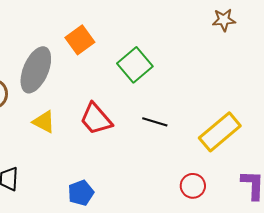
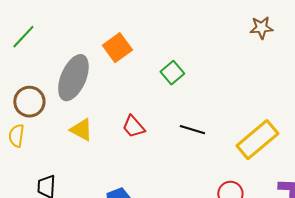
green square: (135, 65) -> (172, 73), size x0.7
red trapezoid: (96, 119) -> (133, 127), size x0.7

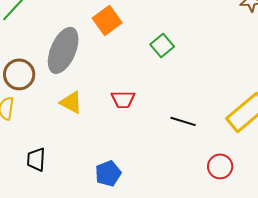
red trapezoid: (133, 127) -> (123, 99), turned -50
black line: (192, 130) -> (183, 121), moved

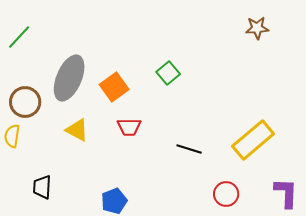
orange square: (107, 20) -> (114, 87), moved

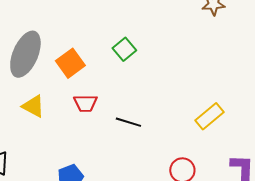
yellow rectangle: (253, 140) -> (209, 116), size x0.7
black line: (189, 149) -> (128, 122), moved

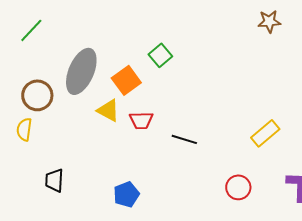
green square: (124, 49) -> (160, 55), moved
yellow triangle: (33, 106) -> (108, 110), moved

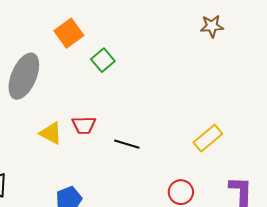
orange square: (126, 80) -> (69, 33), moved
yellow triangle: (108, 110) -> (51, 133), moved

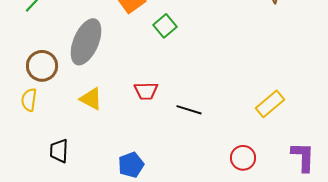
yellow triangle: (51, 133) -> (91, 99), moved

